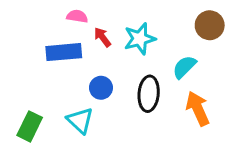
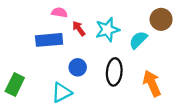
cyan semicircle: (184, 67) -> (138, 40), moved
cyan triangle: (80, 121) -> (62, 92), turned 50
green rectangle: (30, 126) -> (15, 84), moved

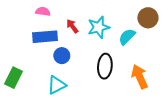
pink semicircle: (59, 13) -> (43, 11), moved
blue circle: (78, 67) -> (62, 56), moved

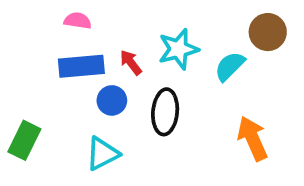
red arrow: (72, 26) -> (131, 62), moved
black ellipse: (105, 66) -> (165, 112), moved

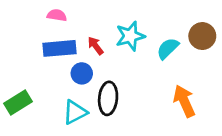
brown circle: (268, 32) -> (202, 36), moved
black ellipse: (165, 112) -> (108, 98), moved
green rectangle: (24, 140) -> (18, 103), turned 32

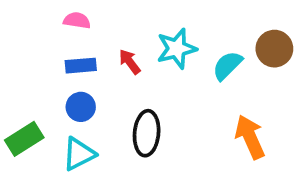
blue rectangle: (60, 48) -> (81, 66), size x0.7
blue circle: (82, 73) -> (81, 107), moved
cyan triangle: (75, 112) -> (79, 154), moved

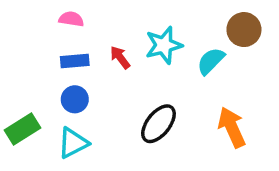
brown circle: (274, 49) -> (244, 30), moved
black ellipse: (147, 133) -> (158, 124), moved, turned 33

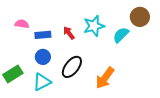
pink semicircle: (71, 19) -> (22, 24), moved
black ellipse: (158, 124) -> (72, 67), moved
orange arrow: (232, 127) -> (105, 78), moved, turned -120

